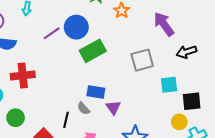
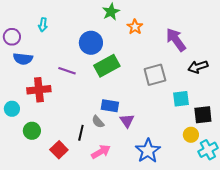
purple line: (52, 33) -> (67, 71), moved, turned 54

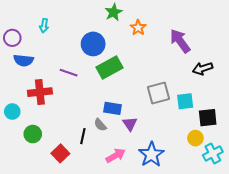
gray square: (155, 75) -> (159, 93), moved
pink arrow: (101, 152) -> (116, 156), moved

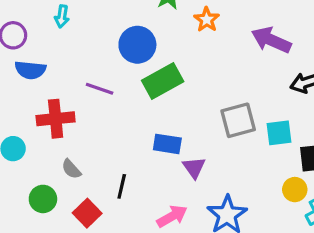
purple arrow: (180, 41) -> (271, 40), turned -30
gray semicircle: (100, 125) -> (71, 169), moved
green circle: (33, 134) -> (43, 199), moved

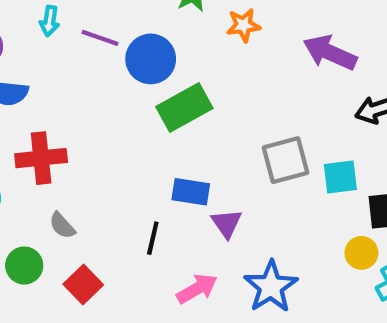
orange star: (207, 20) -> (243, 25), turned 30
purple line: (100, 89) -> (100, 38), moved
black line: (122, 186) -> (153, 238), moved

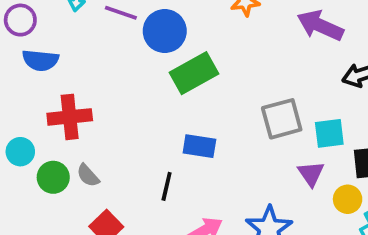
purple triangle: (227, 223) -> (311, 174), moved
green circle: (24, 266) -> (53, 177), moved

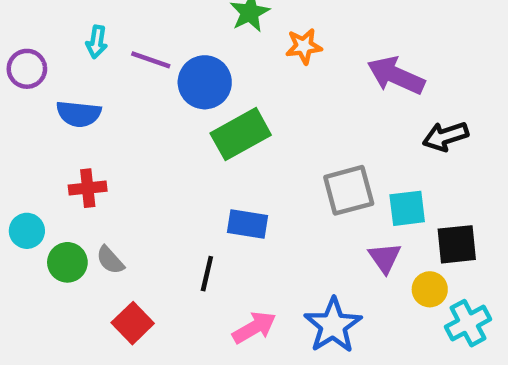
blue semicircle: (40, 60) -> (79, 114), moved
red cross: (70, 117) -> (88, 188), size x0.7

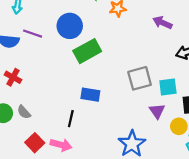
purple line: (151, 60) -> (33, 34), moved
purple arrow: (396, 76) -> (162, 23), size x0.7
red cross: (88, 188) -> (13, 77), turned 35
pink arrow: (254, 328) -> (61, 145), moved, turned 45

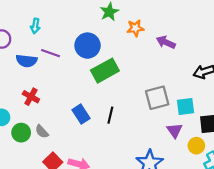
purple arrow: (162, 23) -> (166, 42), moved
blue rectangle: (90, 95) -> (81, 114), moved, turned 48
black line: (71, 119) -> (110, 115), moved

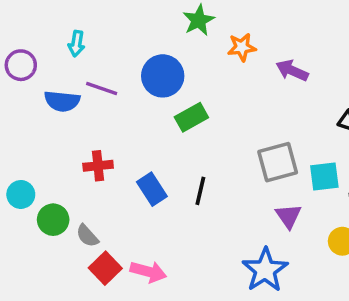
green rectangle: (105, 71) -> (191, 117), size x0.7
red cross: (31, 97) -> (98, 166), moved, turned -35
purple triangle: (175, 130) -> (288, 216), moved
gray semicircle: (42, 132) -> (87, 236), moved

